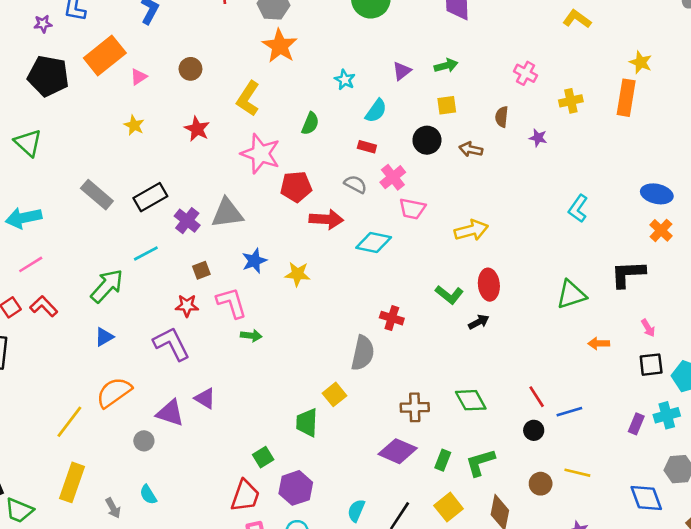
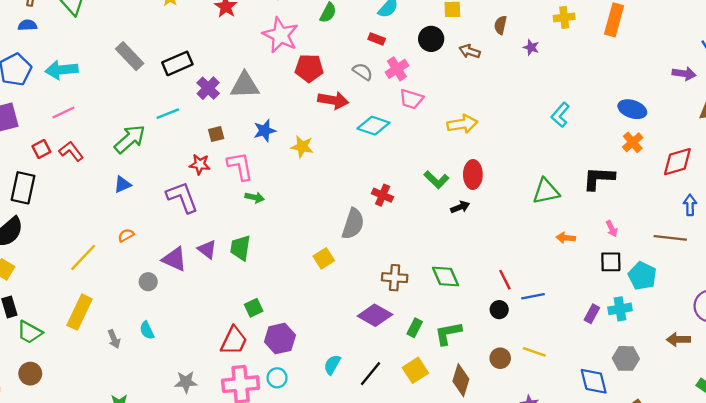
orange semicircle: (114, 392) -> (126, 235), size x0.5
green trapezoid: (307, 423) -> (240, 248), moved

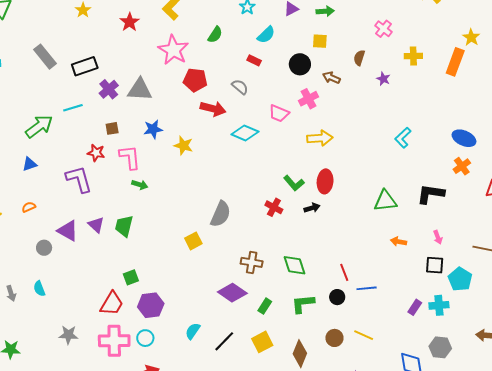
pink cross: (397, 69) -> (308, 99), moved
red cross: (383, 195) -> (274, 207), moved
green L-shape: (448, 333) -> (303, 304), moved

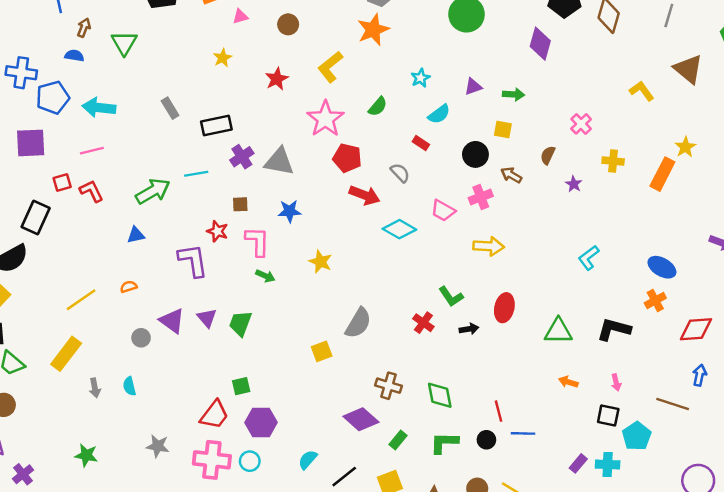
gray rectangle: (45, 57) -> (170, 108), size x0.7
yellow star: (183, 145) -> (320, 262), moved
red ellipse: (325, 181) -> (504, 308), moved

